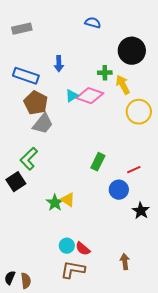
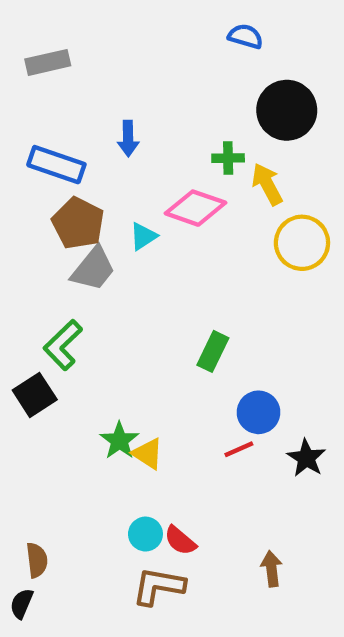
blue semicircle: (93, 23) -> (245, 36), moved
cyan triangle: (72, 96) -> (143, 236), moved
red line: (134, 170) -> (239, 449), moved
yellow triangle: (68, 200) -> (148, 454), moved
brown semicircle: (26, 281) -> (37, 560), moved

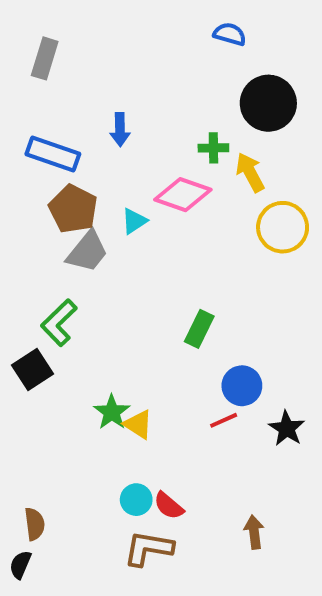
gray rectangle: (48, 62) -> (45, 58), turned -60

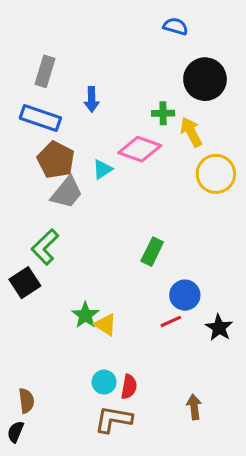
gray rectangle: (45, 58) -> (45, 71), moved
red semicircle: (169, 506) -> (129, 387), turned -120

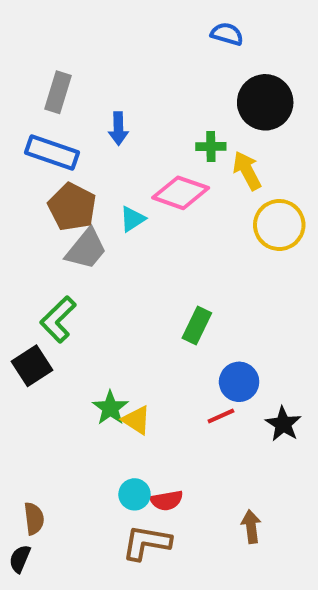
red semicircle: (129, 387) -> (167, 500), turned 70

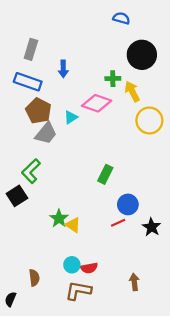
brown semicircle: (34, 519) -> (34, 278), moved

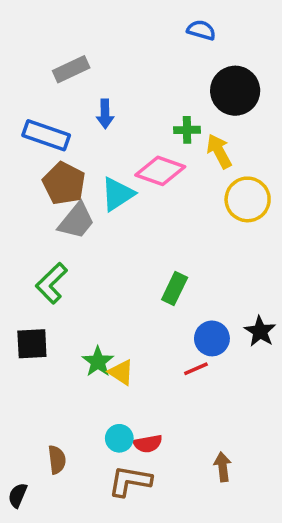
gray rectangle: (31, 49) -> (71, 69), moved, turned 48
cyan triangle: (71, 117) -> (117, 194), size x1.5
black square: (17, 196) -> (32, 344), moved, turned 30
black star: (152, 227) -> (260, 331), moved

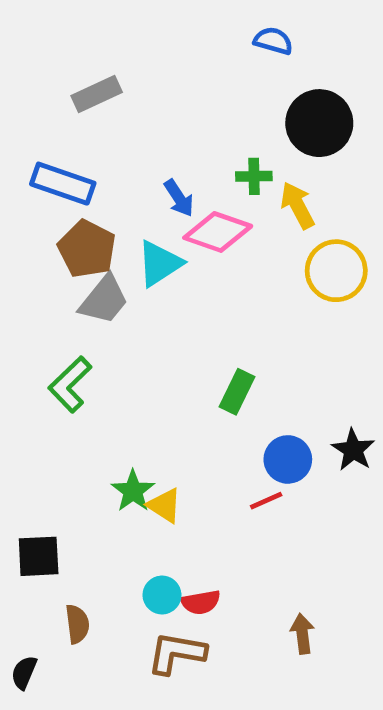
blue arrow: (105, 114) -> (179, 198), moved, turned -32
black square: (32, 344) -> (39, 556), moved

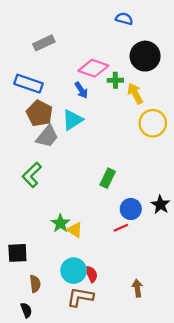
pink diamond: (218, 232) -> (93, 68), moved
cyan circle: (162, 595) -> (74, 271), size x1.5
red semicircle: (201, 602) -> (91, 274), turned -105
black semicircle: (24, 672) -> (26, 310), moved, turned 136

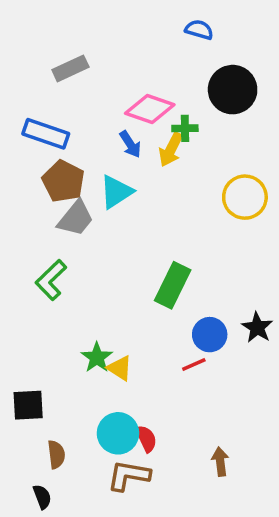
yellow arrow: (135, 93) -> (171, 150), moved, turned -125
green rectangle: (108, 178) -> (173, 285), size x1.4

